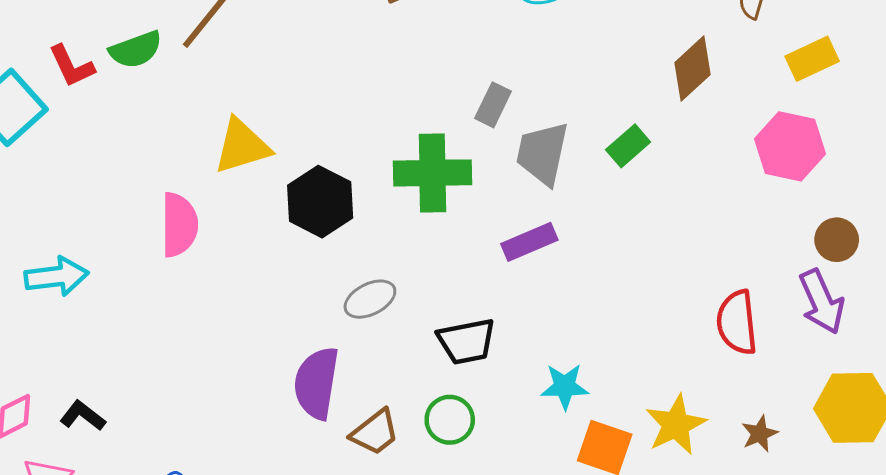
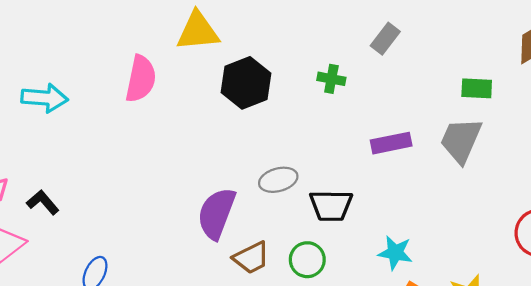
green rectangle: (628, 146) -> (477, 88), turned 32
gray trapezoid: (542, 153) -> (461, 140), moved
green cross: (432, 173) -> (331, 79), size x0.5
gray ellipse: (370, 299) -> (278, 180), moved

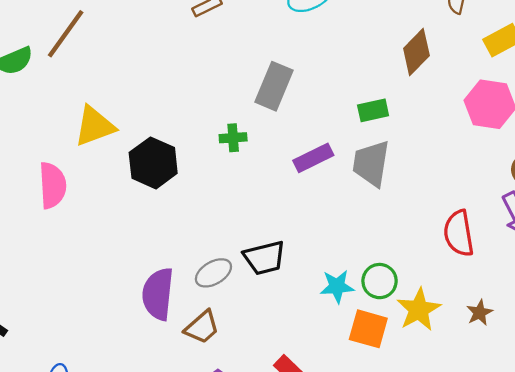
gray rectangle: (385, 39) -> (274, 86), size x1.5
purple rectangle: (391, 143) -> (313, 158), moved
gray ellipse: (278, 180) -> (213, 273), moved
green circle: (307, 260) -> (380, 281), moved

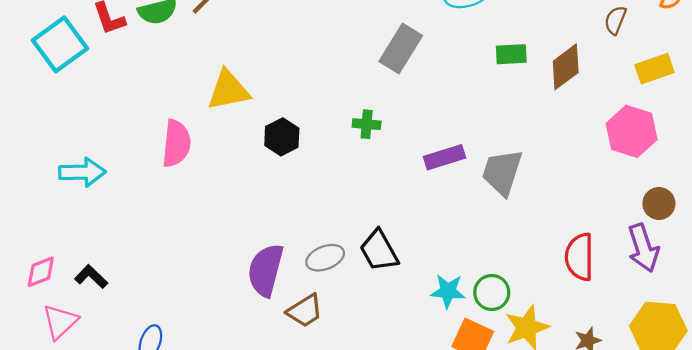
gray rectangle: (274, 86) -> (401, 49), moved
green rectangle: (373, 110) -> (511, 54), moved
black hexagon: (153, 163) -> (282, 137), size x0.7
black trapezoid: (264, 258) -> (379, 251), turned 66

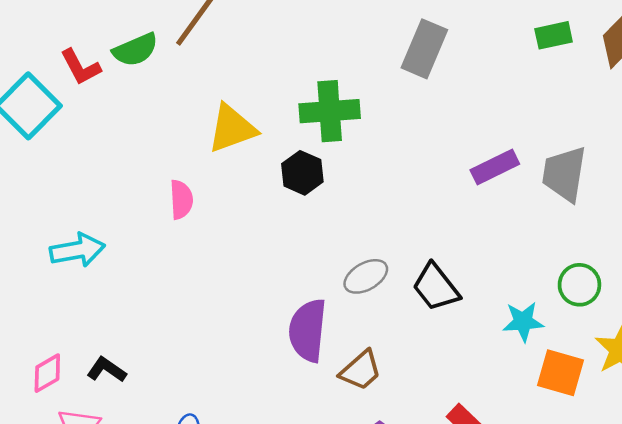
green cross: (367, 124) -> (330, 111), moved, size x1.8
pink semicircle: (176, 143) -> (181, 200), size x0.7
gray ellipse: (325, 258) -> (366, 276), moved
green circle: (492, 293) -> (579, 285), moved

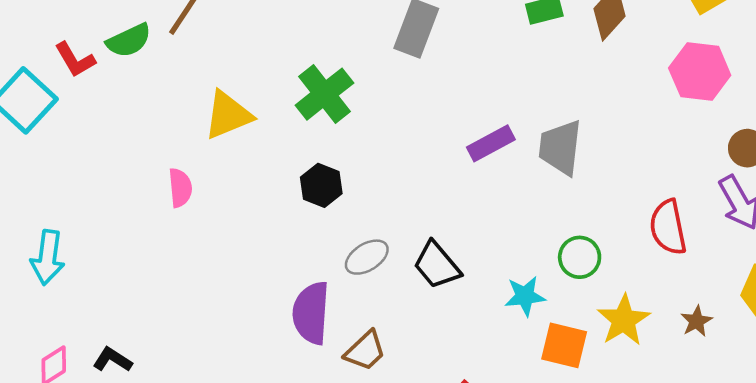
green cross: (330, 111) -> (324, 94), turned -32
black hexagon: (302, 173) -> (321, 185), moved
cyan arrow: (77, 250) -> (48, 257), moved, turned 110

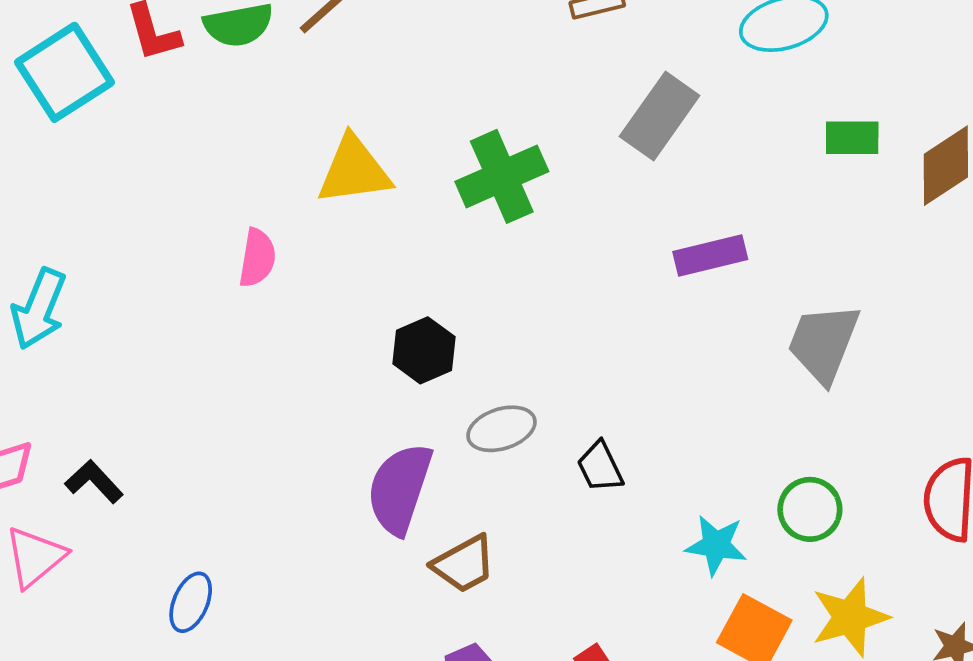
purple rectangle: (491, 143) -> (710, 256), moved
black hexagon: (321, 185) -> (424, 350), moved
black trapezoid: (437, 265) -> (600, 467), size x0.7

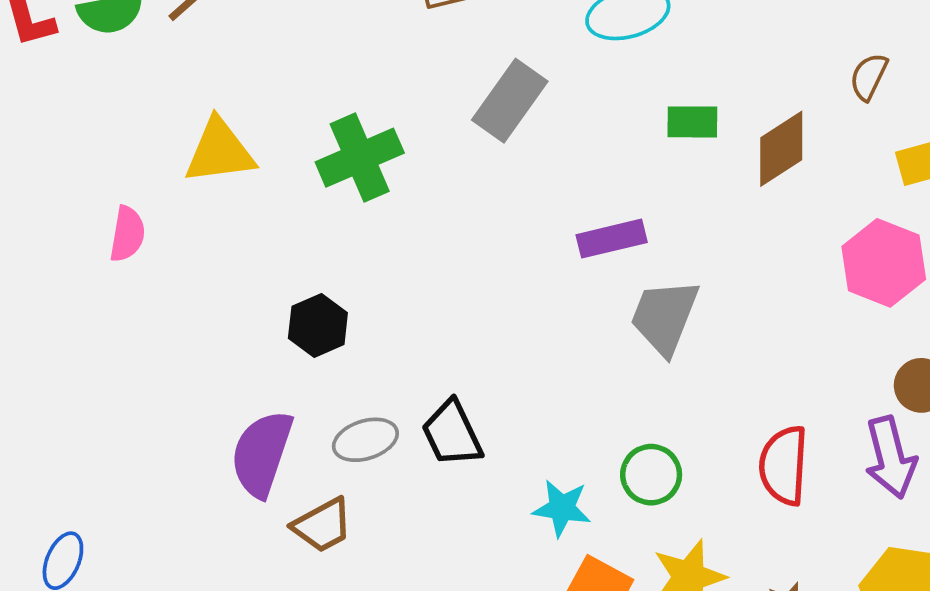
purple rectangle: (710, 256) -> (612, 239), moved
black hexagon: (424, 350) -> (318, 325), moved
gray ellipse: (501, 429) -> (365, 440), moved
black trapezoid: (600, 467) -> (452, 434), size x1.4

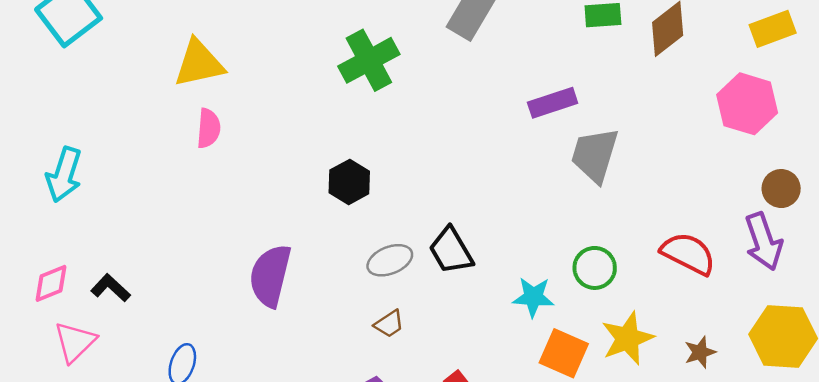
yellow triangle: (219, 151) -> (199, 63), moved
purple semicircle: (262, 454) -> (270, 276), moved
red semicircle: (784, 465) -> (688, 254), turned 118
brown trapezoid: (322, 525) -> (389, 324), moved, size x0.7

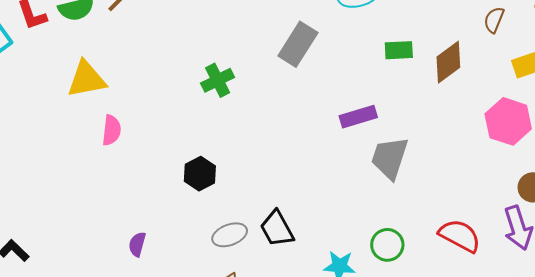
green cross: (369, 60) -> (218, 80), size x0.7
pink semicircle: (209, 128) -> (112, 130), moved
purple semicircle: (270, 276) -> (137, 244), size x0.5

